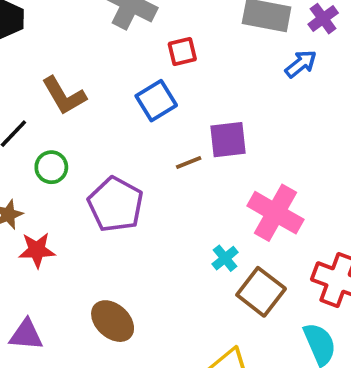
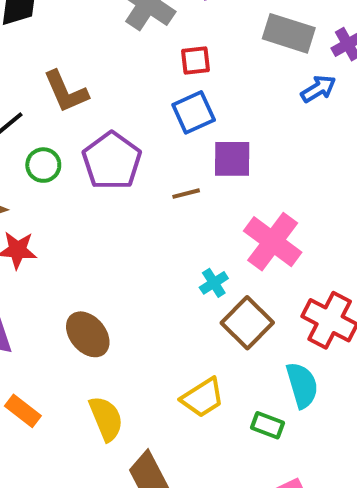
blue square: (156, 101) -> (194, 112), moved
brown line: (189, 162) -> (186, 194), moved
purple pentagon: (116, 204) -> (112, 161), moved

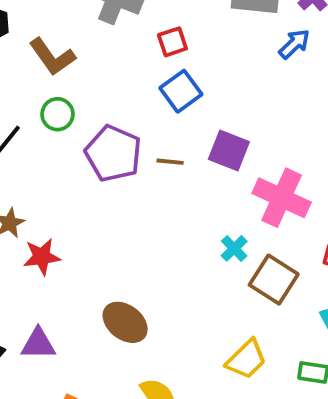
brown L-shape: (66, 92) -> (52, 57), moved
purple square: (232, 159) -> (229, 150), moved, turned 33
green circle: (43, 165) -> (58, 114), moved
brown line: (186, 194) -> (170, 162), moved, turned 32

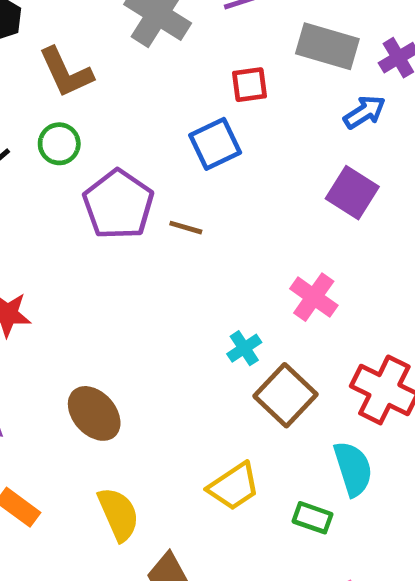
red square: (172, 42) -> (249, 85), moved
purple square: (229, 150) -> (352, 193), moved
pink cross: (282, 198) -> (314, 297), size x0.7

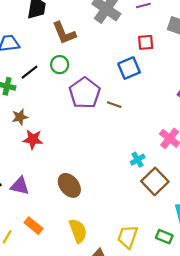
yellow trapezoid: (234, 486) -> (128, 237), moved, turned 140

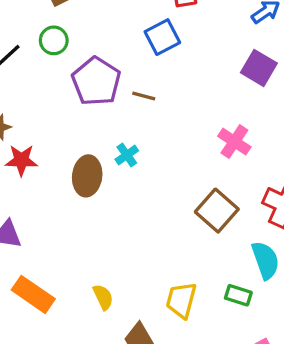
cyan cross: (138, 160) -> (127, 155), moved
brown ellipse: (69, 185) -> (87, 176), moved, turned 50
orange rectangle: (33, 226) -> (33, 294), size x1.4
yellow semicircle: (78, 231) -> (103, 297), size x0.7

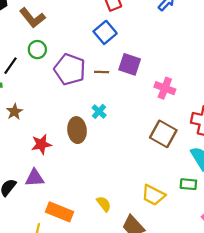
purple square: (259, 68) -> (130, 64), moved
red star: (21, 160) -> (41, 144), moved
yellow trapezoid: (181, 300) -> (153, 195), turned -65

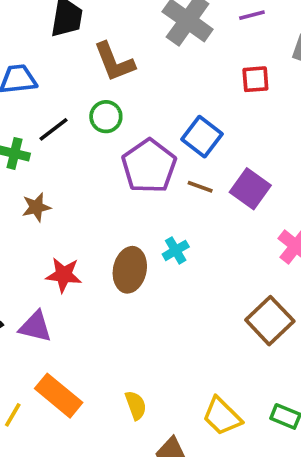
blue square: (105, 32) -> (202, 137), moved, turned -30

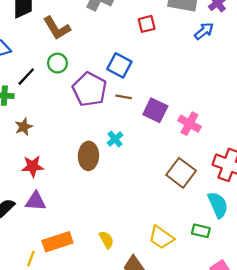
purple square: (250, 189) -> (155, 110), moved
red star: (64, 275) -> (33, 166), moved
orange rectangle: (59, 396) -> (57, 242), turned -48

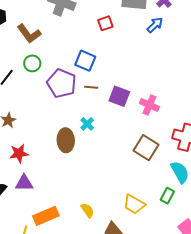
green rectangle: (201, 231) -> (167, 196), turned -70

